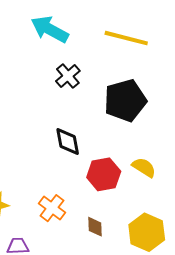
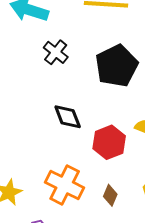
orange cross: (52, 208) -> (65, 185), size x1.4
brown diamond: (95, 227) -> (110, 195), turned 35

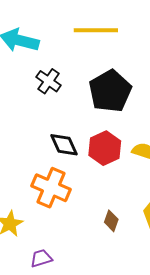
red hexagon: (109, 142) -> (105, 148), moved
orange cross: (65, 185) -> (51, 188), moved

